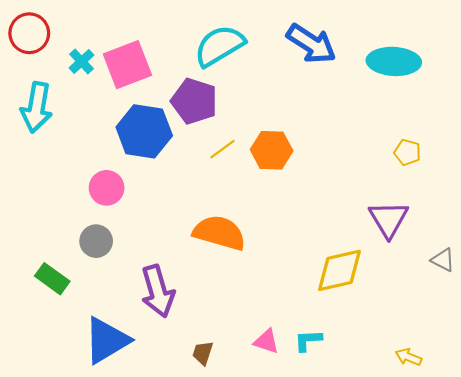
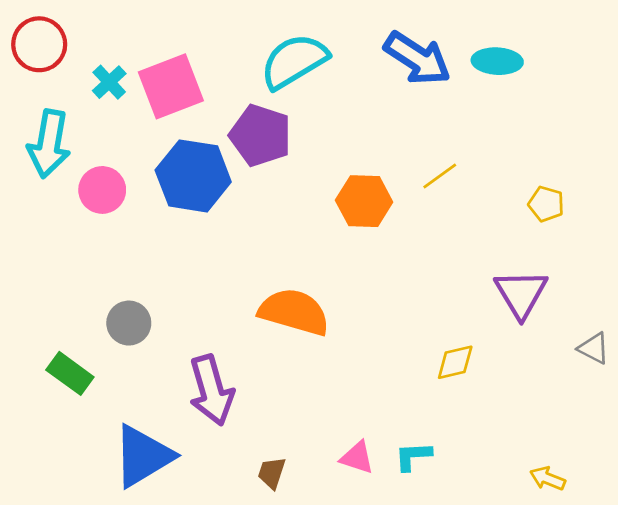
cyan ellipse: (394, 61) -> (497, 61), moved, size x0.7
yellow line: (222, 149) -> (440, 176), moved
pink circle: (107, 188) -> (102, 190), moved
yellow diamond: (339, 270) -> (455, 362), size x0.6

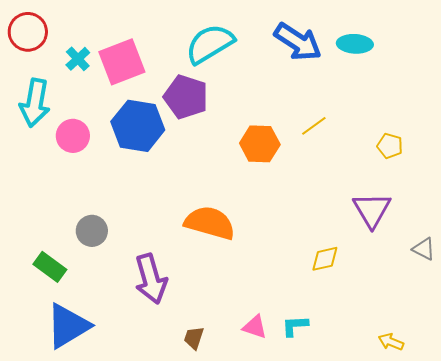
blue triangle: (143, 456) -> (68, 326), moved

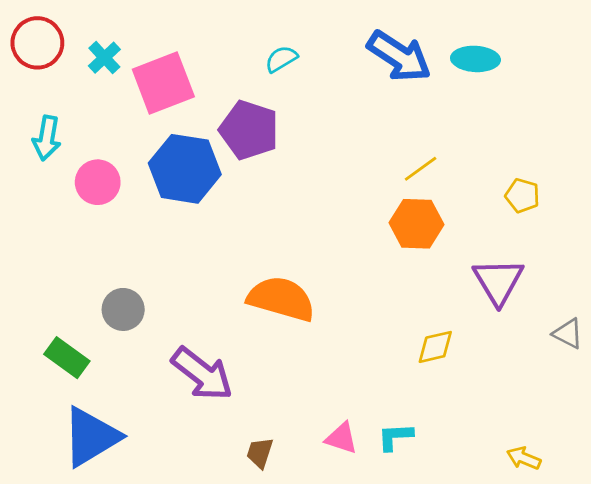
cyan semicircle: (210, 44) -> (281, 59), size x0.5
cyan cross: (78, 59) -> (104, 58), moved
cyan arrow: (35, 103) -> (47, 138), size x0.7
orange hexagon: (260, 144) -> (417, 224), moved
purple arrow: (151, 279) -> (202, 374), turned -36

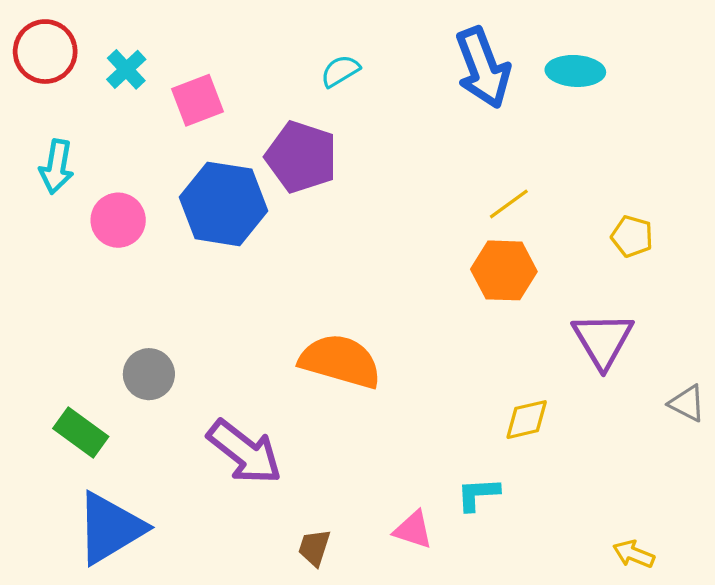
blue arrow: (399, 56) -> (483, 68), turned 36
pink square: (163, 83) -> (198, 100), size x0.7
cyan L-shape: (395, 437) -> (478, 494), moved

